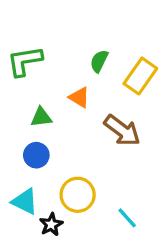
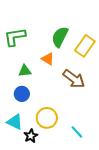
green semicircle: (99, 61) -> (60, 37), size x1.5

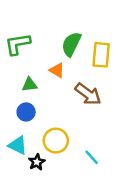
yellow rectangle: (85, 46) -> (101, 55), turned -30

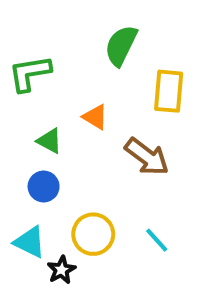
green semicircle: (71, 44) -> (121, 46), moved
green triangle: (30, 85) -> (50, 141), turned 35
cyan line: (92, 157) -> (157, 240), moved

